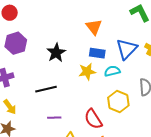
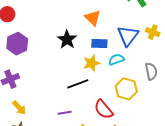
black star: (56, 53) -> (67, 40), moved
black line: (46, 89) -> (78, 84), moved

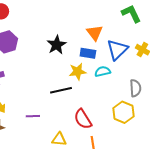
orange triangle: (93, 18) -> (95, 33), moved
yellow hexagon: (126, 89) -> (123, 112), moved
purple line: (65, 113) -> (33, 116), moved

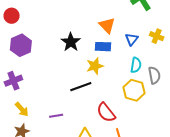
blue triangle: (117, 50) -> (132, 39), size x0.6
cyan semicircle: (103, 72) -> (136, 65), moved, turned 119
yellow hexagon: (123, 112) -> (134, 90), moved

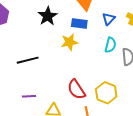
black line: (81, 87) -> (28, 60), moved
yellow hexagon: (134, 90) -> (106, 93), moved
purple line: (56, 116) -> (29, 96), moved

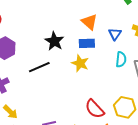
yellow star: (69, 42) -> (80, 63), turned -30
black line: (28, 60) -> (39, 67), moved

